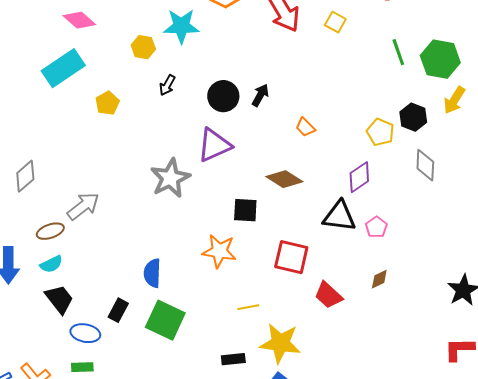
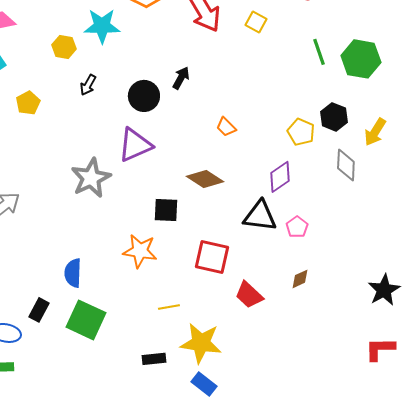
black arrow: (260, 95) -> (181, 78), moved
yellow arrow: (454, 100) -> (375, 132), moved

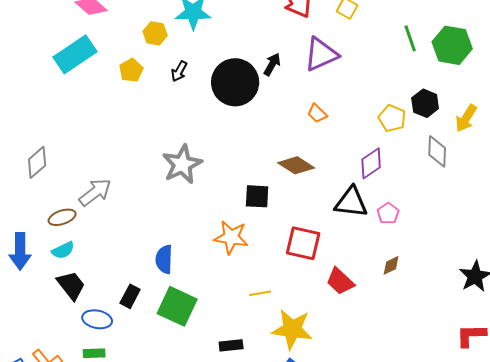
black circle: (144, 96) -> (235, 82), size x1.5
yellow pentagon: (28, 103) -> (131, 70), moved
purple triangle: (135, 145) -> (321, 54), moved
black rectangle: (154, 359) -> (231, 345), moved

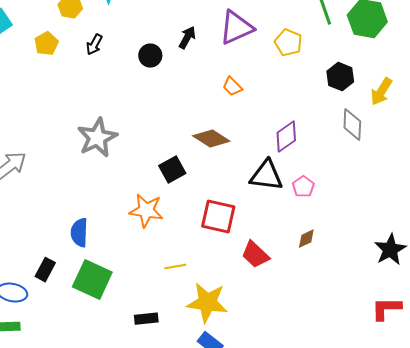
black circle: (235, 82) -> (150, 56), size x0.5
yellow pentagon: (392, 118) -> (288, 43), moved
black square: (257, 196) -> (172, 170), turned -32

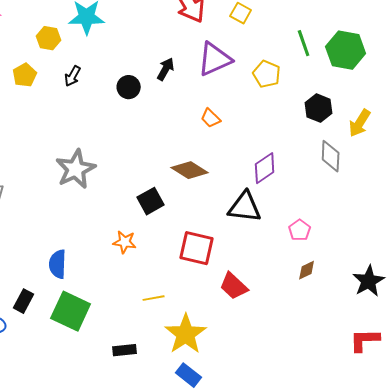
pink pentagon: (303, 187) -> (300, 230), moved
orange star: (146, 211) -> (125, 242), size x0.7
brown diamond: (306, 239) -> (307, 270), moved
yellow star: (207, 303) -> (186, 334), turned 30

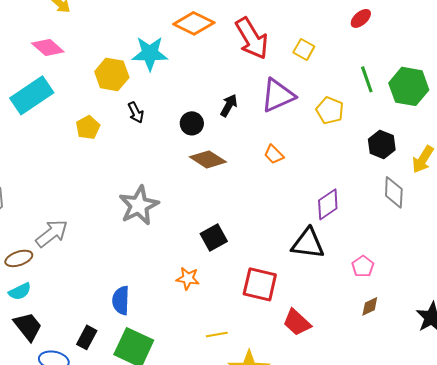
yellow hexagon: (49, 38) -> (112, 74), size x1.4
yellow pentagon: (25, 75) -> (88, 127), moved
black arrow: (73, 76) -> (136, 112), turned -55
brown diamond: (190, 170) -> (208, 159), moved

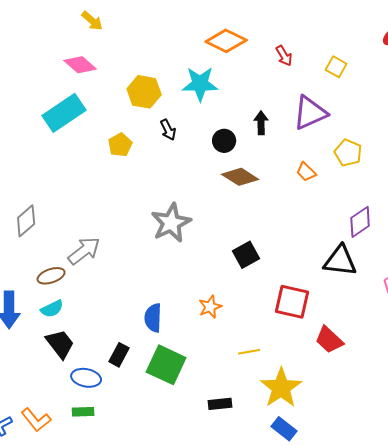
red arrow: (252, 38) -> (284, 56), size x0.5
cyan star: (150, 53) -> (200, 84), moved
black arrow: (229, 105) -> (261, 123), turned -30
yellow pentagon: (330, 110) -> (348, 153), moved
orange star: (188, 278) -> (210, 307), moved, turned -30

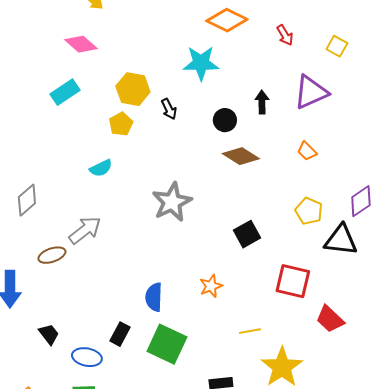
yellow hexagon: (144, 92) -> (133, 89), moved
cyan rectangle: (64, 113) -> (65, 92), size x0.7
yellow pentagon: (348, 153) -> (309, 211), moved
cyan semicircle: (52, 309) -> (101, 168), moved
black trapezoid: (60, 344) -> (49, 334), moved, size x0.7

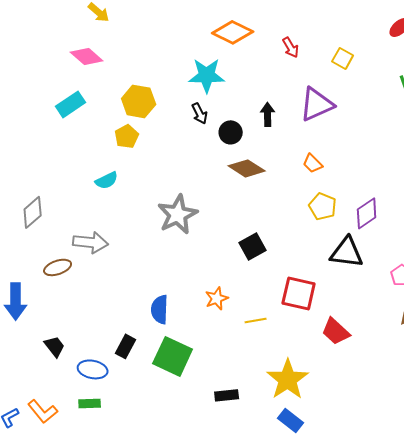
black arrow: (169, 109) -> (200, 113), moved
yellow pentagon: (309, 211) -> (323, 206), moved
gray arrow: (85, 230) -> (91, 242), turned 44
yellow line: (250, 331) -> (256, 320), moved

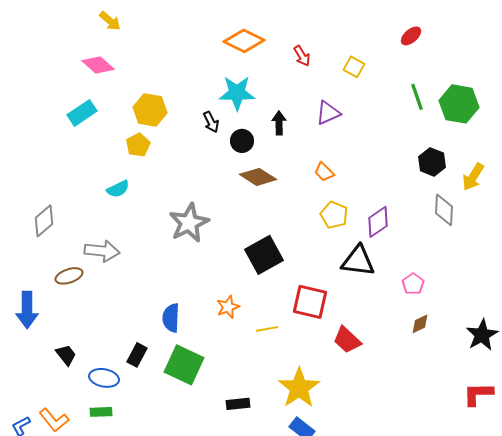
cyan star: (207, 75) -> (237, 93), moved
purple triangle: (317, 104) -> (328, 113), size x0.7
black square: (253, 246) -> (264, 255), size x1.4

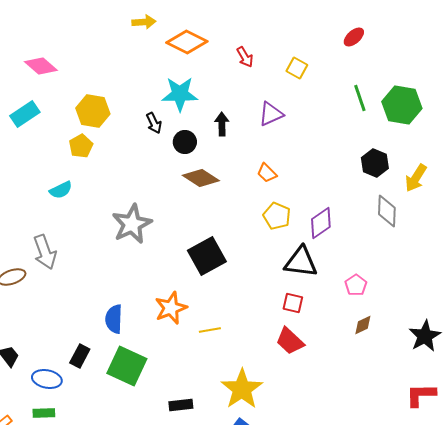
yellow arrow: (110, 21) -> (144, 22), moved, turned -45
gray arrow: (102, 251) -> (45, 252), turned 64
red square: (310, 302) -> (293, 303), moved, size x0.6
orange star: (228, 307) -> (171, 308), size x1.4

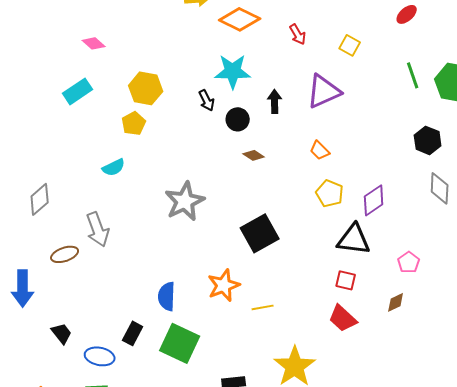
pink diamond: (41, 66) -> (94, 43), size x0.7
purple triangle: (271, 114) -> (324, 91), size x1.4
brown diamond: (201, 178) -> (254, 155), size x0.6
brown diamond: (363, 325) -> (396, 302), moved

